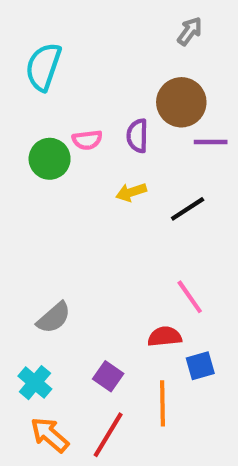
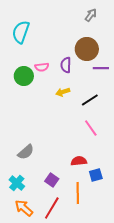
pink line: (190, 297) -> (91, 128), moved

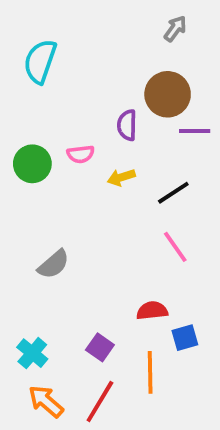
pink semicircle: (42, 67) -> (81, 154), moved
green circle: (24, 76) -> (32, 164), moved
gray semicircle: (26, 152) -> (54, 264), moved

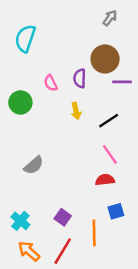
pink semicircle: (81, 154) -> (51, 83), moved, turned 70
yellow arrow: (121, 177) -> (76, 111), turned -84
red semicircle: (152, 311) -> (105, 180), moved

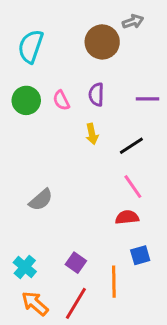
gray arrow: (110, 18) -> (133, 22), turned 35
brown circle: (105, 59) -> (102, 42), moved
green circle: (20, 102) -> (26, 100), moved

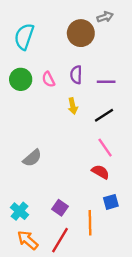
purple line: (147, 99) -> (106, 82), moved
red semicircle: (127, 217) -> (100, 172), turned 36

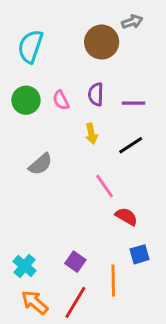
pink line: (105, 148) -> (105, 186), moved
gray semicircle: (32, 158) -> (41, 164), moved

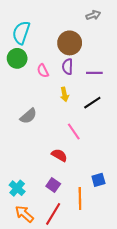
brown circle: (102, 42) -> (70, 43), moved
green circle: (26, 100) -> (17, 58), moved
red semicircle: (126, 217) -> (59, 155), moved

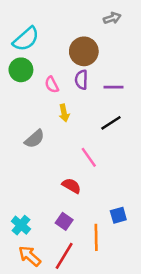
cyan semicircle: (21, 33) -> (26, 39), turned -150
yellow arrow: (64, 94) -> (64, 113), moved

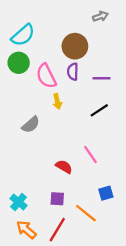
pink semicircle: (52, 85) -> (46, 76), size x1.6
pink line: (89, 157) -> (90, 154), moved
purple square: (64, 221) -> (57, 199), turned -32
orange line: (96, 237) -> (86, 213), turned -50

